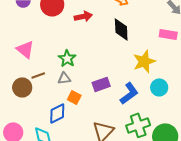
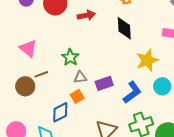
gray triangle: (64, 78) -> (80, 77), moved
orange square: (74, 97) -> (77, 96), turned 32

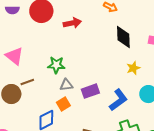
black diamond: (124, 28) -> (123, 37), moved
green star: (70, 57) -> (56, 65), turned -30
yellow star: (147, 60) -> (133, 68), size x0.6

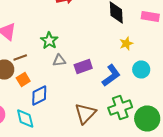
green star: (56, 65) -> (49, 40), turned 30
orange square: (63, 104) -> (23, 80), moved

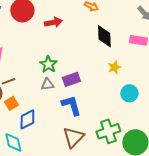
green star: (49, 40) -> (48, 64), moved
purple rectangle: (83, 66) -> (71, 79), moved
blue L-shape: (111, 76) -> (71, 105), moved, turned -70

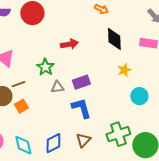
red arrow: (53, 22) -> (69, 44), moved
green star: (48, 64) -> (45, 67), moved
blue diamond: (27, 119) -> (53, 143), moved
brown triangle: (73, 137) -> (83, 140), size x0.7

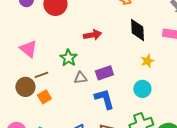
cyan circle: (139, 96) -> (142, 89), moved

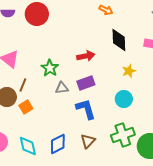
red arrow: (92, 35) -> (86, 56), moved
brown line: (41, 75) -> (23, 85), turned -48

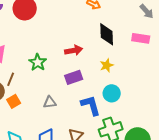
yellow star: (129, 71) -> (107, 65), moved
gray triangle: (62, 88) -> (50, 102), moved
blue L-shape: (86, 109) -> (91, 105), moved

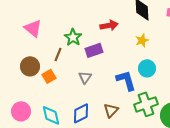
purple rectangle: (74, 77) -> (94, 50), moved
brown line: (11, 79) -> (58, 54), moved
gray triangle: (50, 102) -> (85, 77), turned -48

